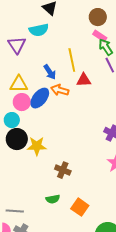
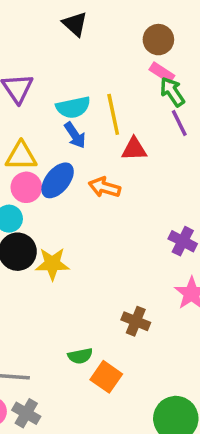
cyan semicircle: (39, 30) -> (73, 107), moved
orange arrow: (60, 90) -> (105, 187), moved
brown cross: (63, 170) -> (136, 321), moved
orange square: (80, 207) -> (106, 377), moved

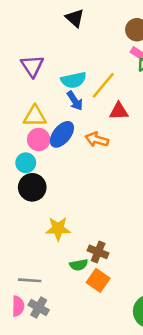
yellow line: (113, 114) -> (103, 85), turned 52
yellow star: (52, 264) -> (58, 229), moved
brown cross: (136, 321) -> (98, 252), moved

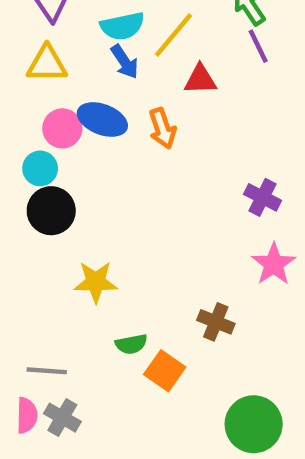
yellow triangle: (35, 116) -> (47, 64), moved
blue ellipse: (62, 134) -> (102, 120), turned 72
orange arrow: (97, 140) -> (162, 128), turned -125
brown cross: (98, 252) -> (216, 322), moved

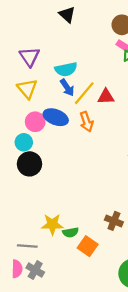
yellow line: (174, 35) -> (84, 93), moved
yellow triangle: (47, 64) -> (27, 89), turned 50
yellow star: (96, 282) -> (52, 224), moved

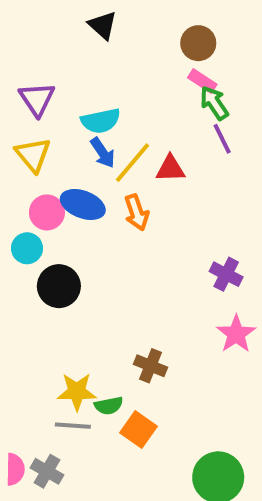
black circle: (29, 164) -> (59, 286), moved
brown cross: (114, 221) -> (150, 366), moved
gray line: (27, 246) -> (73, 426), moved

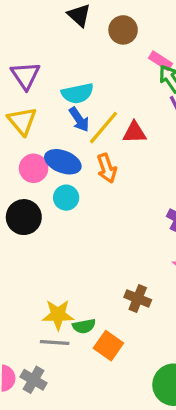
brown circle: (198, 43) -> (123, 30), moved
cyan circle: (27, 248) -> (66, 198), moved
black circle: (59, 286) -> (24, 217), moved
brown cross: (150, 366) -> (138, 298), moved

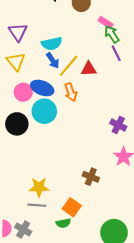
cyan circle: (66, 198) -> (44, 111), size x1.5
green semicircle: (84, 326) -> (63, 223), moved

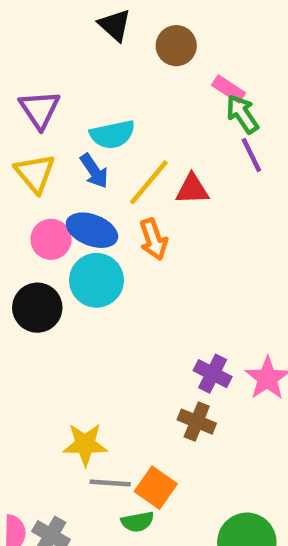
blue arrow: (53, 61) -> (94, 171), moved
purple cross: (118, 125) -> (213, 374), moved
gray line: (37, 205) -> (110, 483), moved

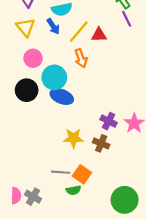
blue ellipse: (92, 230) -> (62, 97), moved
yellow star: (85, 444) -> (73, 138), moved

